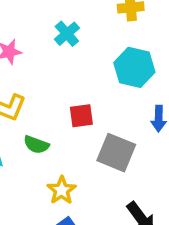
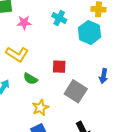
cyan cross: (67, 34) -> (59, 18), turned -32
cyan hexagon: (134, 67) -> (90, 32), moved

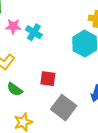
cyan cross: (59, 18) -> (34, 32), moved

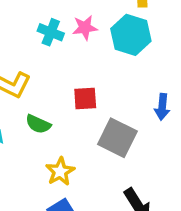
pink star: (13, 26) -> (85, 28), moved

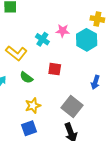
cyan cross: (51, 32) -> (42, 39), moved
gray square: (117, 138) -> (72, 107), moved

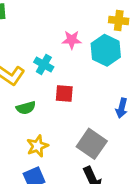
cyan cross: (42, 39) -> (44, 64), moved
green semicircle: (26, 78) -> (26, 108), turned -48

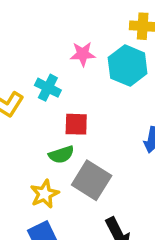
green semicircle: (26, 108) -> (61, 155), moved
gray square: (92, 144) -> (92, 180), moved

